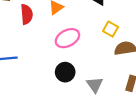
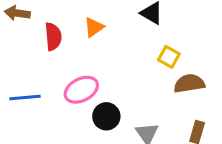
pink ellipse: (67, 38) -> (81, 90), moved

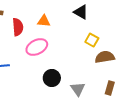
orange triangle: (94, 27) -> (44, 21), turned 40
pink ellipse: (81, 90) -> (37, 47), moved

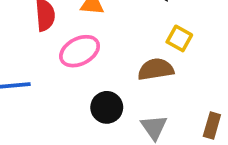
brown semicircle: (105, 57) -> (156, 69), moved

